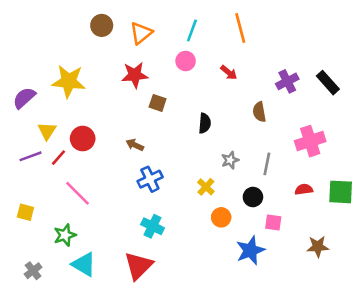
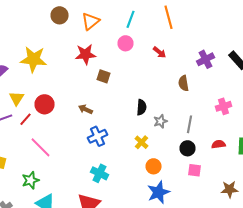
black semicircle: (205, 123) -> (142, 107), moved
pink cross: (310, 141) -> (224, 106), size x0.7
black circle: (253, 197) -> (188, 148), moved
blue star: (250, 250) -> (158, 192), moved

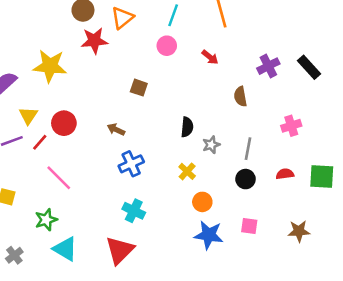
red star: (86, 54) -> (94, 41), moved
pink square: (194, 170) -> (249, 226), moved
blue star: (158, 192) -> (209, 235), turned 30

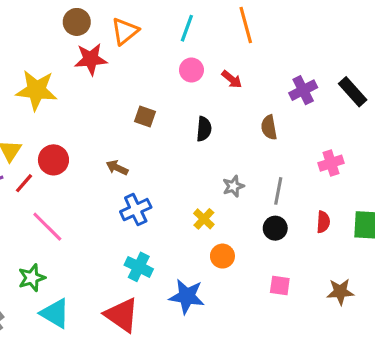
pink circle: (167, 46) -> (191, 70), moved
black semicircle: (187, 127) -> (204, 129), moved
red semicircle: (285, 174) -> (323, 222), turned 102
blue star: (209, 235) -> (187, 296), moved
red triangle: (120, 250) -> (122, 315), turned -40

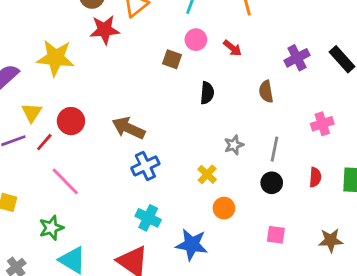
brown square: (145, 117) -> (172, 59), moved
brown arrow: (117, 168) -> (129, 128), size x1.6

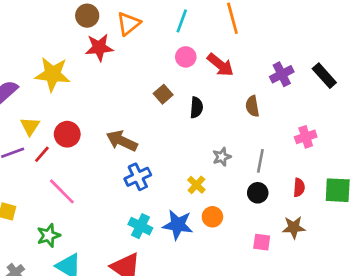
red arrow: (232, 48) -> (220, 65), size x1.5
brown square: (172, 59) -> (163, 94), moved, turned 30
brown star: (331, 240) -> (294, 227), moved
blue star: (192, 245) -> (178, 225), moved

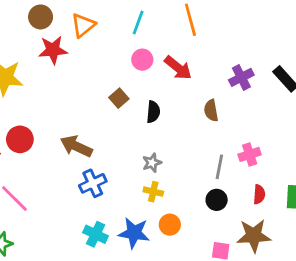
pink cross: (306, 137) -> (250, 154), moved
gray star: (222, 157) -> (152, 163), moved
yellow cross: (196, 185) -> (153, 192), turned -30
brown star: (294, 227) -> (254, 236), size x1.4

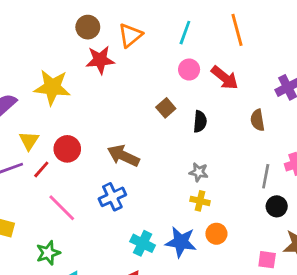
gray star: (152, 163) -> (199, 172), turned 30
blue cross: (93, 183) -> (112, 197), moved
black circle: (217, 200) -> (277, 206), moved

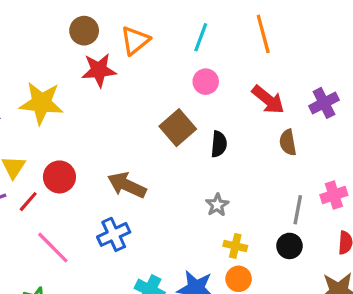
red arrow: (225, 78) -> (268, 100), moved
brown square: (166, 108) -> (178, 128), size x1.5
gray star: (199, 172) -> (217, 205), turned 30
yellow cross: (200, 201) -> (235, 246), moved
black circle: (277, 206) -> (289, 246), moved

